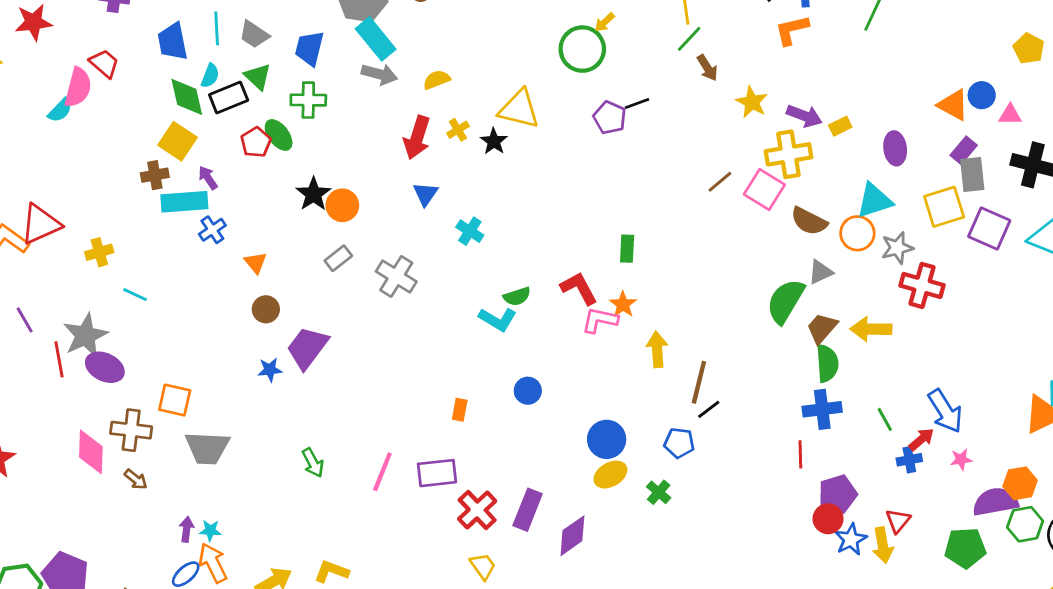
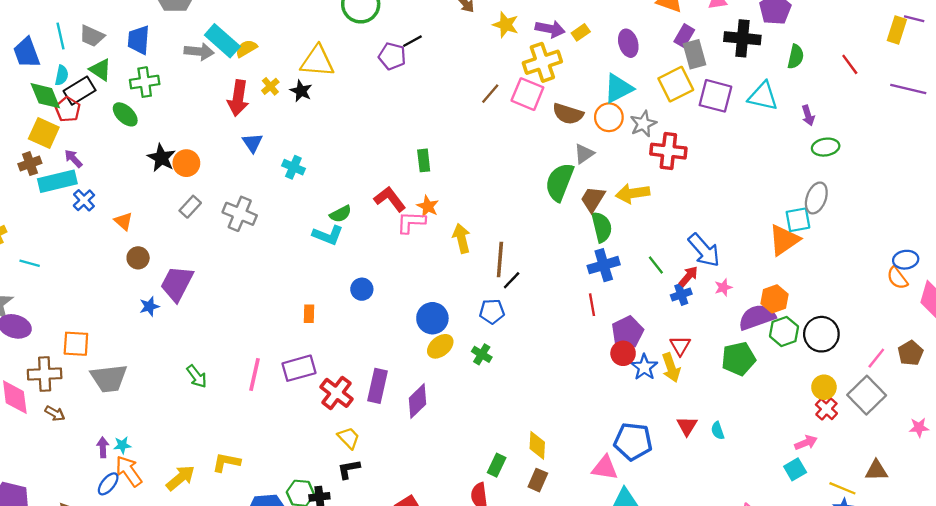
cyan rectangle: (376, 39) -> (222, 41), moved
red pentagon: (256, 142) -> (68, 109), moved

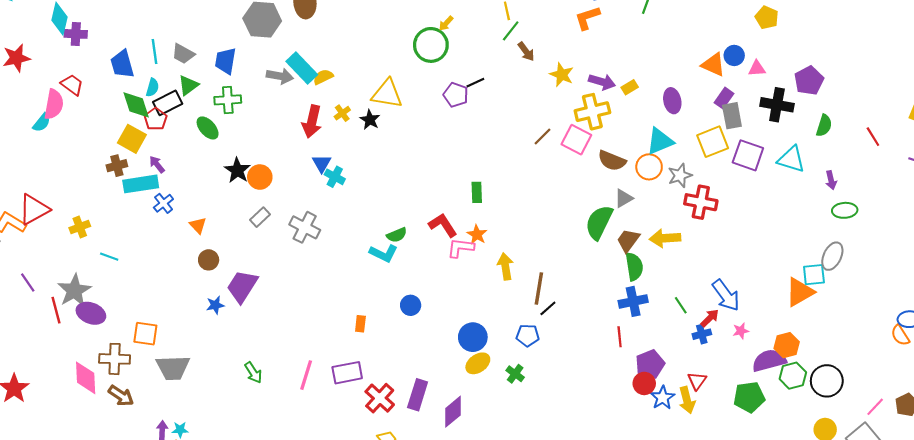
green triangle: (100, 70) -> (188, 85), turned 45
cyan cross: (293, 167) -> (335, 177), moved
brown arrow: (55, 413) -> (121, 396), size x1.4

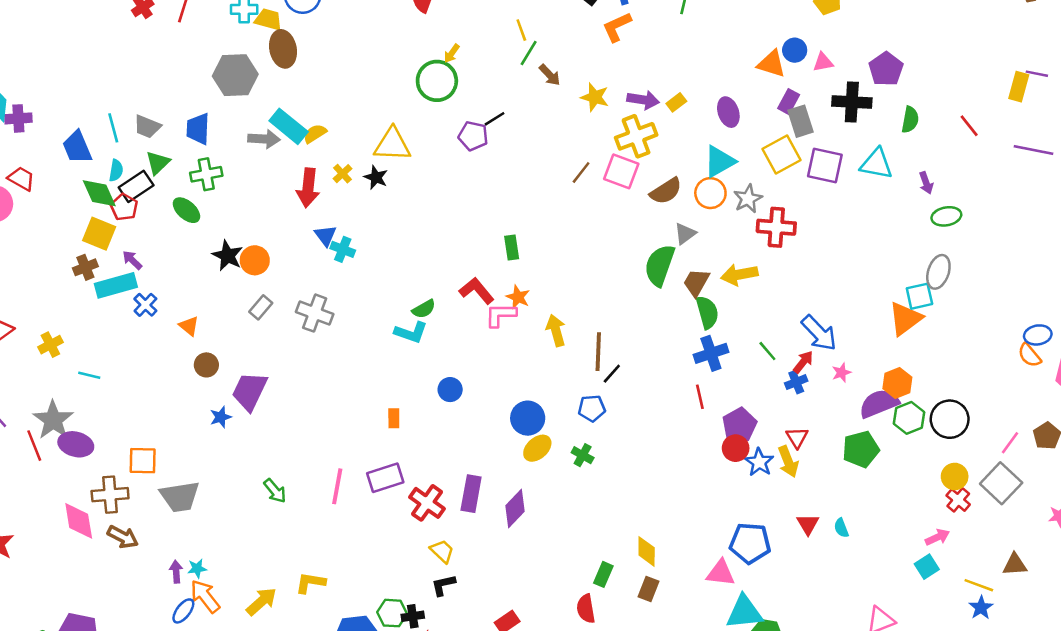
brown semicircle: (612, 161) -> (666, 191), turned -48

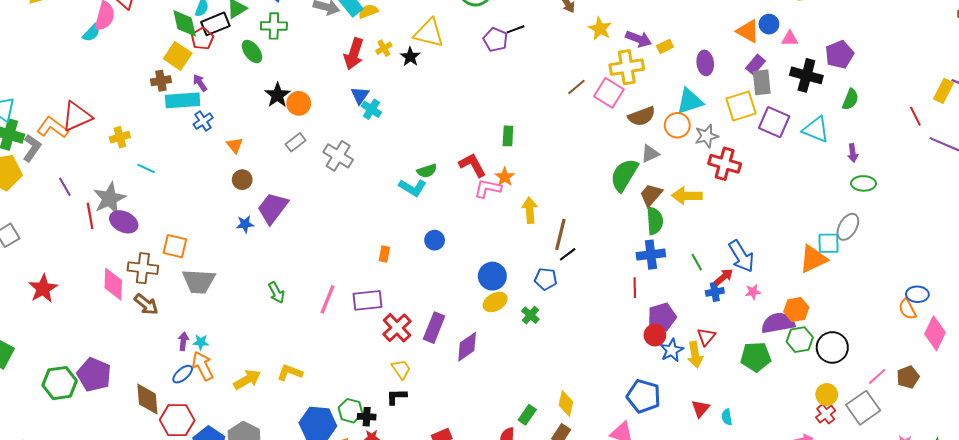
red line: (969, 126) -> (915, 116), moved
blue pentagon: (750, 543) -> (643, 396), moved

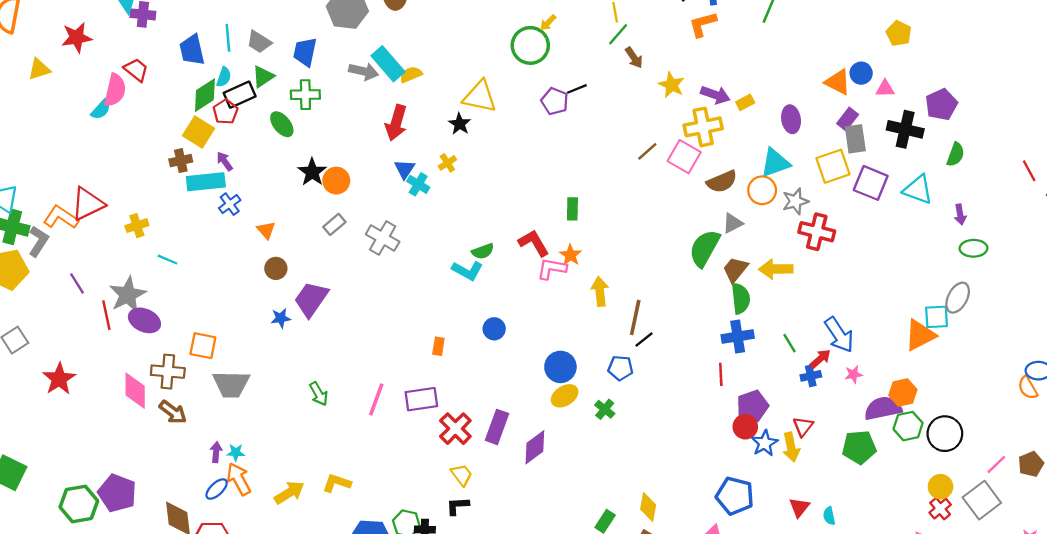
green diamond: (185, 23) -> (205, 95), turned 72
yellow cross: (384, 48) -> (447, 163), moved
red star: (43, 289) -> (59, 379), moved

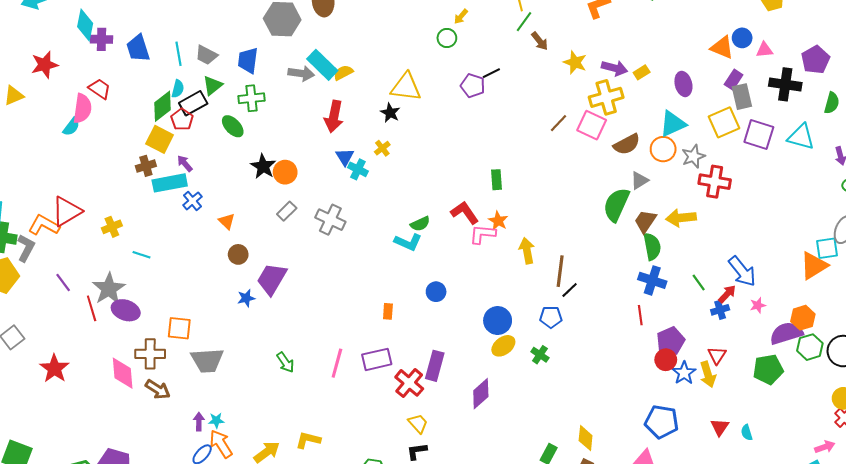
green circle: (530, 45) -> (447, 38), size x0.6
blue trapezoid: (192, 50) -> (138, 48), moved
blue cross: (738, 337) -> (652, 280), turned 32
purple rectangle: (497, 427) -> (435, 366), moved

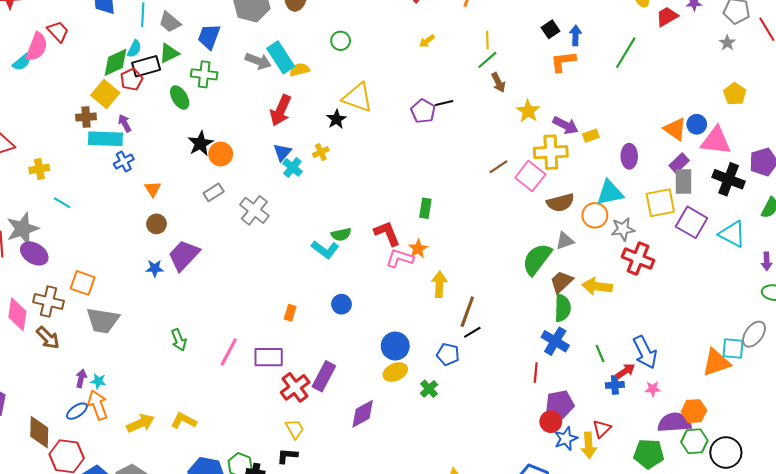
green circle: (447, 38) -> (341, 41), moved
pink triangle: (764, 50) -> (716, 141), size x1.8

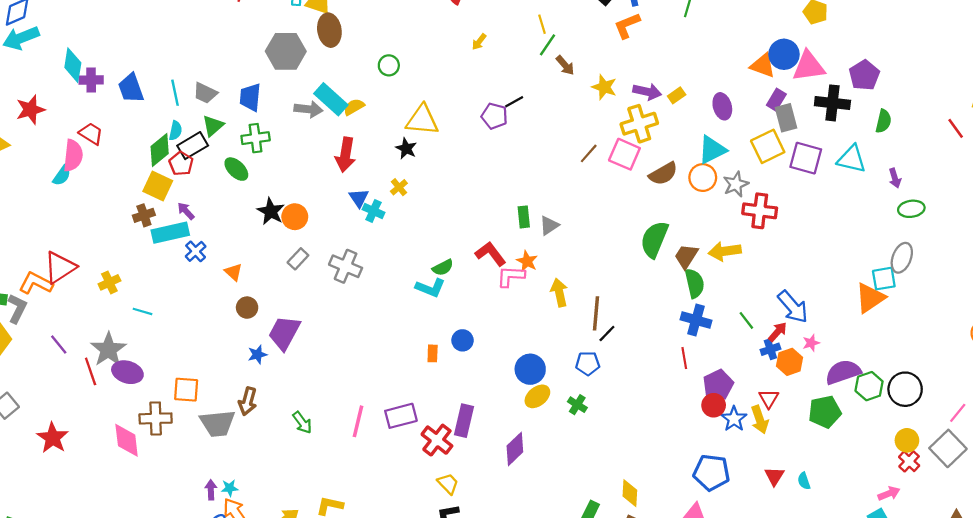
blue circle: (697, 124) -> (784, 54), size x1.4
gray triangle: (565, 241) -> (549, 226), moved
orange rectangle: (290, 313) -> (433, 353), moved
brown arrow: (48, 338) -> (248, 401), moved, turned 75
orange hexagon: (694, 411) -> (790, 362), moved

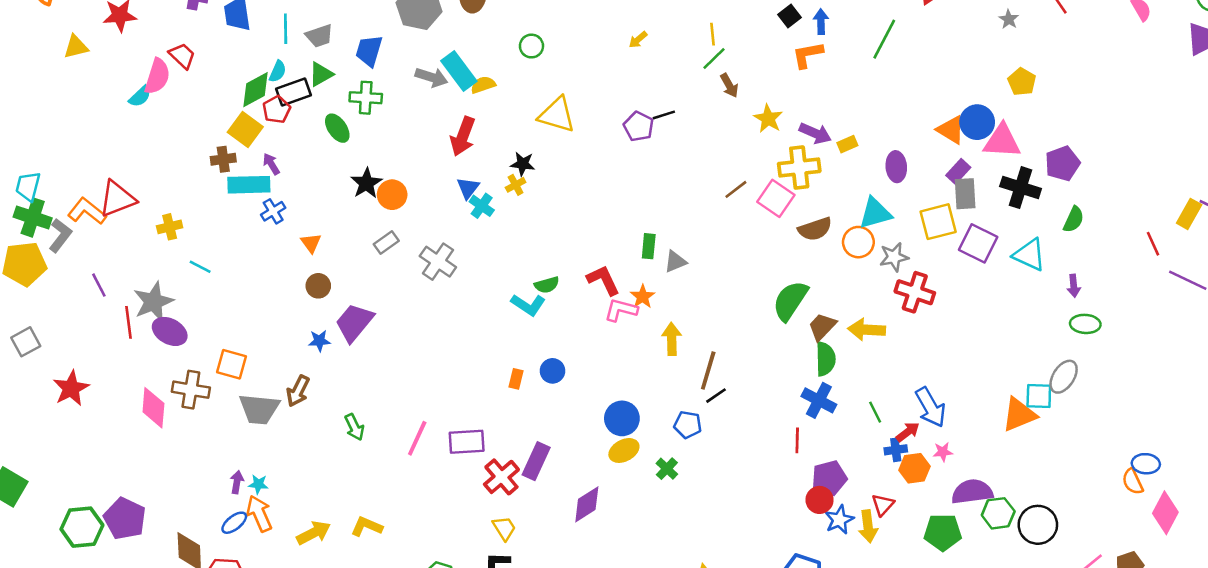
gray trapezoid: (205, 93) -> (319, 36), turned -55
black star: (406, 148) -> (523, 164), moved, turned -30

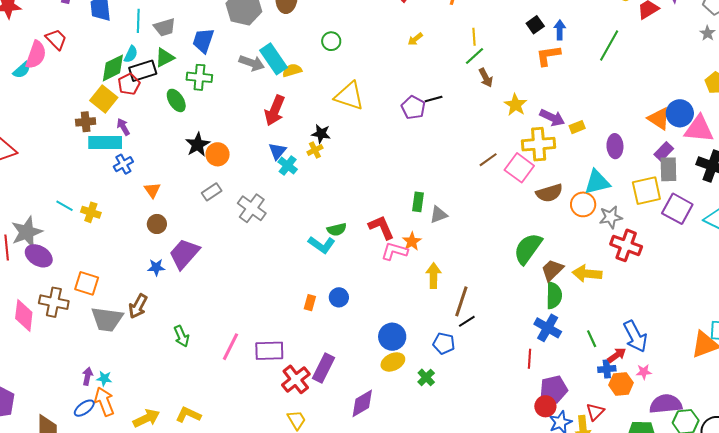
yellow cross: (170, 227) -> (91, 212), moved, turned 30

